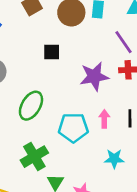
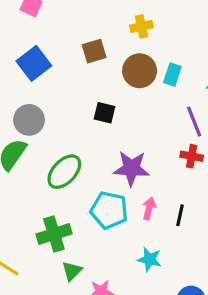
purple star: (94, 76) -> (131, 168), moved

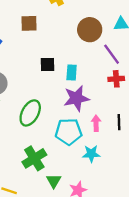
brown square: (94, 51) -> (29, 23), turned 30
brown circle: (140, 71) -> (90, 30), moved
cyan rectangle: (172, 75) -> (72, 73), moved
cyan star: (150, 259) -> (91, 154), moved

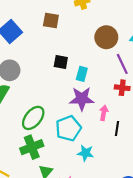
green ellipse: (30, 113) -> (33, 118), moved
pink arrow: (96, 123) -> (104, 113), moved
cyan pentagon: (69, 132) -> (68, 128), turned -30

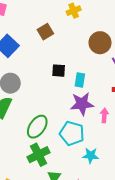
brown square: (51, 20) -> (45, 32), turned -35
cyan pentagon: (68, 128) -> (72, 133), turned -30

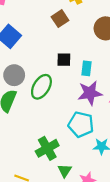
brown square: (45, 32) -> (60, 19), moved
green ellipse: (37, 127) -> (41, 87), moved

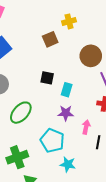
green ellipse: (41, 87) -> (21, 113), moved
purple star: (90, 93) -> (66, 113), size x0.7

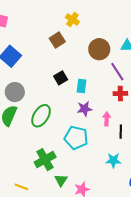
yellow cross: (69, 21) -> (72, 20), turned -32
black square: (47, 78) -> (61, 78), turned -32
cyan star: (68, 164) -> (113, 160), moved

